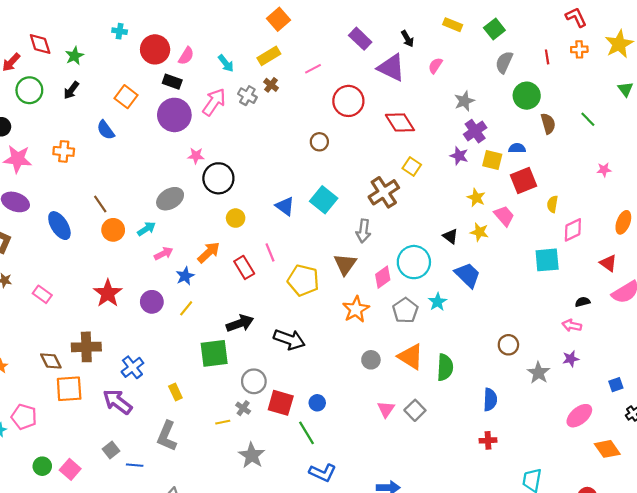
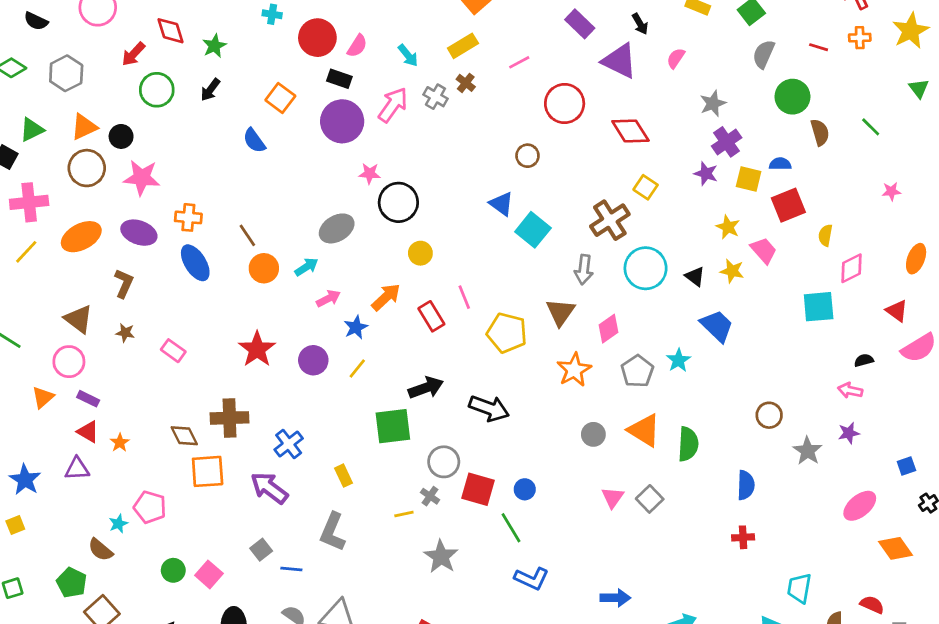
red line: (547, 57) -> (819, 47), turned -64
orange cross: (64, 151) -> (188, 217), moved
blue triangle: (285, 206) -> (501, 204), moved
cyan circle: (414, 262) -> (646, 268), moved

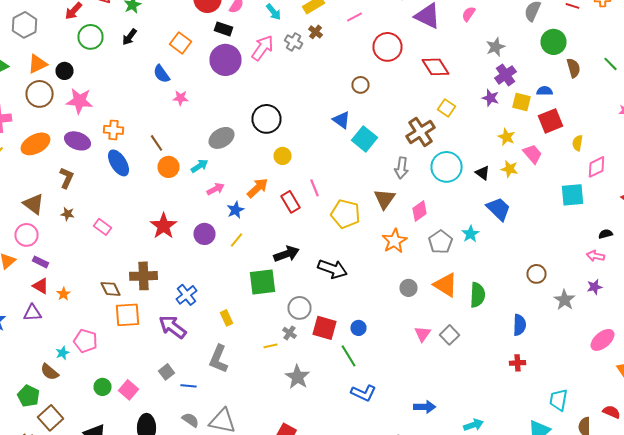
pink star: (370, 174) -> (180, 98), moved

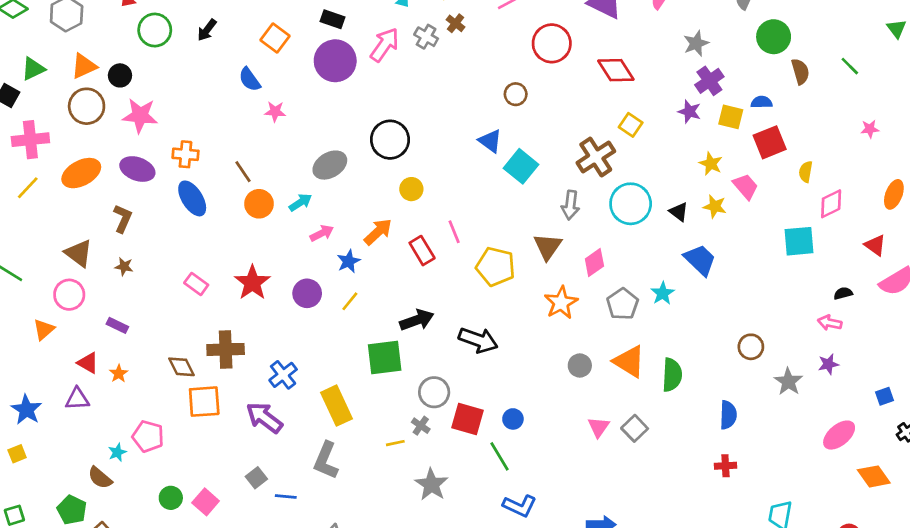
pink rectangle: (102, 227) -> (196, 284), moved
purple rectangle: (40, 262) -> (117, 325), moved
yellow rectangle: (226, 318) -> (337, 406), size x1.8

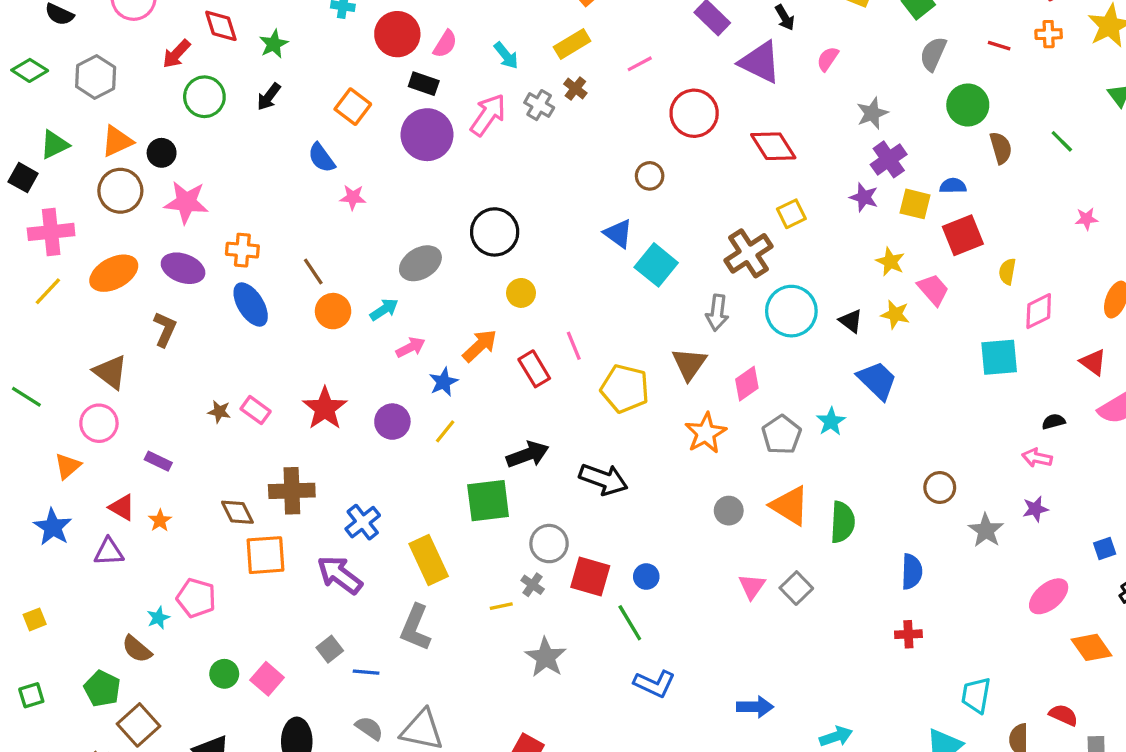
yellow square: (631, 125) -> (791, 214), turned 30
brown star: (124, 267) -> (219, 412), moved
blue star: (26, 410) -> (53, 527), moved

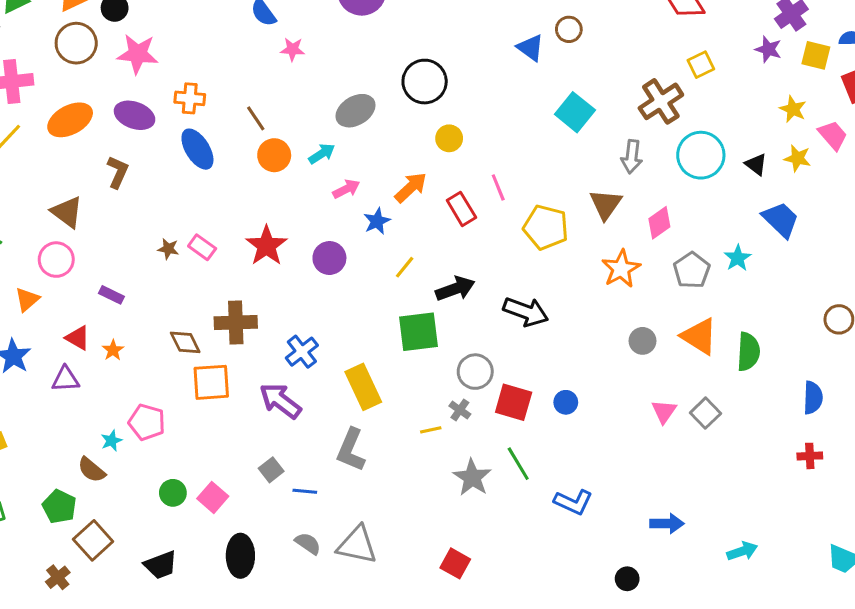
blue triangle: (618, 234) -> (530, 48), moved
yellow line: (445, 431) -> (405, 267), moved
green line: (630, 623) -> (518, 464), moved

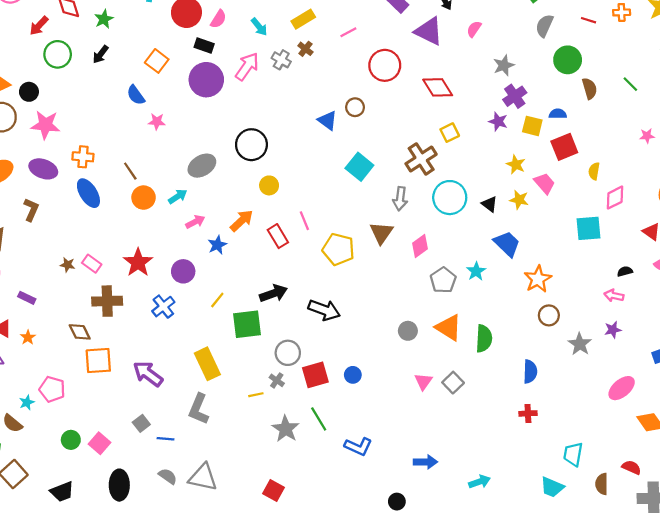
yellow line: (405, 267) -> (217, 300), moved
orange star: (621, 269) -> (538, 279), moved
brown cross: (236, 322) -> (107, 301), moved
blue cross: (302, 352) -> (163, 307), moved
red square: (514, 402) -> (315, 375), turned -32

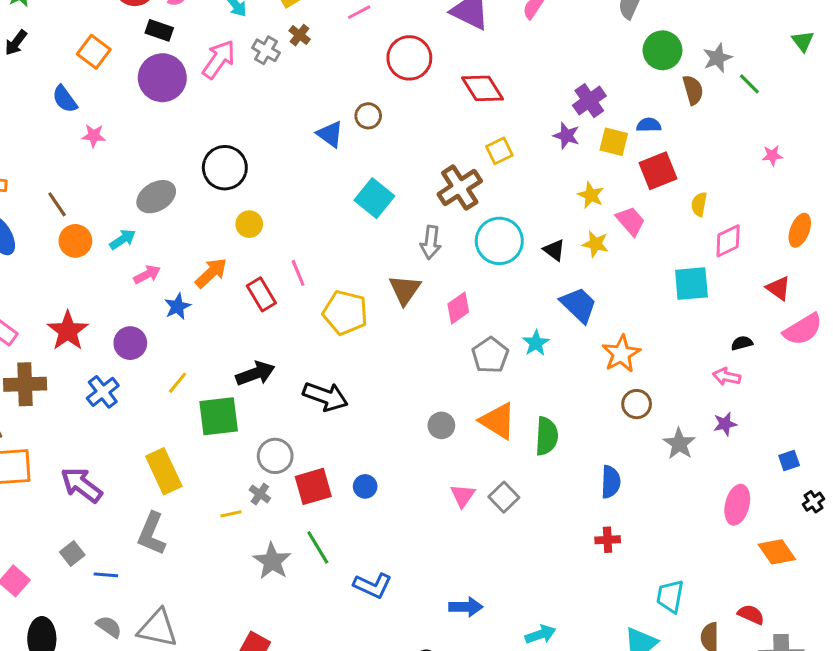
gray star: (504, 65) -> (717, 58), moved
pink ellipse: (622, 388) -> (737, 505), turned -36

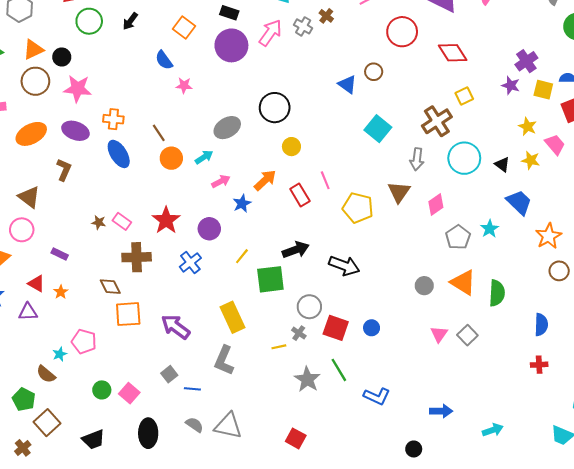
red square: (313, 486) -> (336, 328), turned 35

